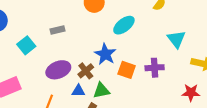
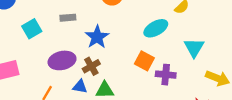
cyan ellipse: (124, 25) -> (156, 28), moved
blue star: (105, 54) -> (97, 37), moved
orange square: (127, 70) -> (144, 61), moved

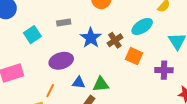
brown cross: (91, 66) -> (115, 40), moved
purple cross: (166, 75) -> (164, 70), moved

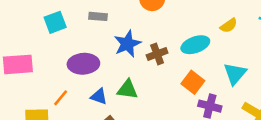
orange square: (134, 56) -> (193, 82), moved
green triangle: (101, 84) -> (128, 90), moved

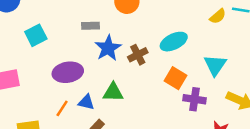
gray rectangle: (98, 16) -> (90, 26), moved
yellow semicircle: (229, 25) -> (218, 16), moved
orange line: (61, 98) -> (62, 108), moved

